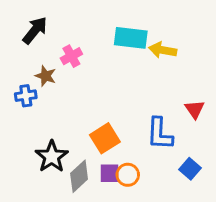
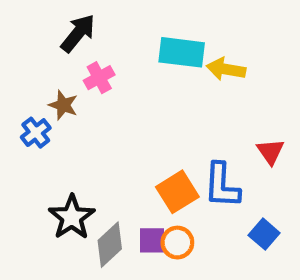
black arrow: (35, 30) -> (78, 33), moved
blue cross: (26, 96) -> (36, 133), turned -30
orange square: (105, 138) -> (177, 192), moved

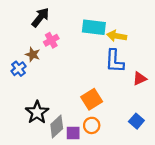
red triangle: (270, 152) -> (140, 79), turned 40
blue L-shape: (222, 185) -> (115, 61), moved
purple square: (152, 240) -> (73, 133), moved

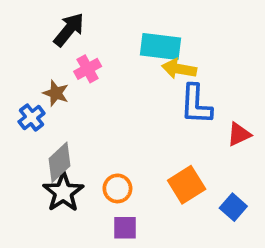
yellow arrow: (117, 36) -> (179, 69), moved
orange square: (92, 99) -> (187, 185), moved
orange circle: (92, 125) -> (117, 188), moved
gray diamond: (57, 127) -> (60, 162), moved

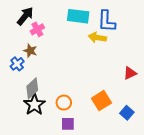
black arrow: (69, 30) -> (25, 16), moved
cyan rectangle: (160, 46) -> (78, 16), moved
pink cross: (88, 69) -> (37, 29), moved
blue L-shape: (196, 104) -> (107, 21), moved

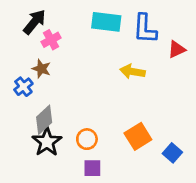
yellow arrow: (97, 38) -> (132, 71), moved
red triangle: (130, 73) -> (177, 49), moved

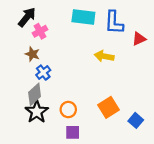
blue cross: (23, 87) -> (43, 73), moved

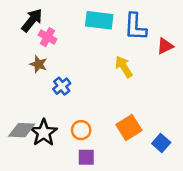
pink cross: (40, 31) -> (48, 37), turned -32
yellow arrow: (104, 56) -> (124, 67), turned 48
blue cross: (43, 73) -> (62, 86), moved
gray diamond: (35, 94) -> (22, 130), moved, turned 45

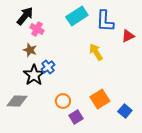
cyan rectangle: (99, 20) -> (77, 16), turned -40
black star: (44, 133) -> (34, 75), moved
purple square: (86, 157) -> (76, 117), moved, turned -32

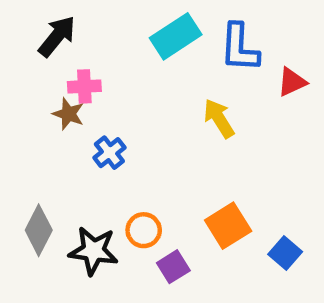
pink cross: (37, 29) -> (84, 86), moved, turned -32
black star: (34, 75) -> (93, 251), moved, turned -30
gray diamond: (17, 101) -> (39, 230), turned -65

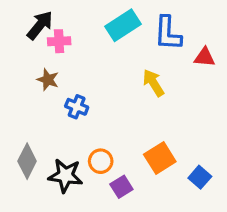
red triangle: (292, 82) -> (205, 57), turned 30
pink cross: (84, 86) -> (59, 41), moved
blue cross: (109, 153) -> (77, 107), turned -30

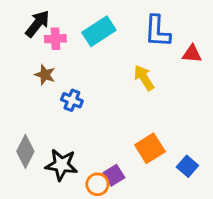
cyan rectangle: (123, 25) -> (99, 31), moved
orange circle: (101, 161) -> (97, 184), moved

